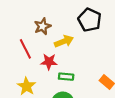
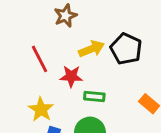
black pentagon: (90, 20) -> (126, 49), moved
brown star: (42, 26) -> (65, 16), moved

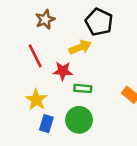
brown star: (65, 16) -> (45, 20), moved
black pentagon: (126, 49) -> (99, 22), moved

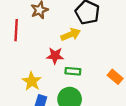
red line: (35, 56) -> (16, 30), moved, turned 30

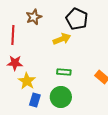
red star: (55, 56) -> (15, 63), moved

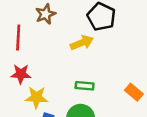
yellow star: (27, 81) -> (36, 97), turned -30

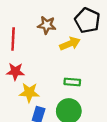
brown star: (45, 14) -> (47, 25), moved, turned 30

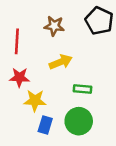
yellow arrow: (70, 44) -> (61, 62), moved

